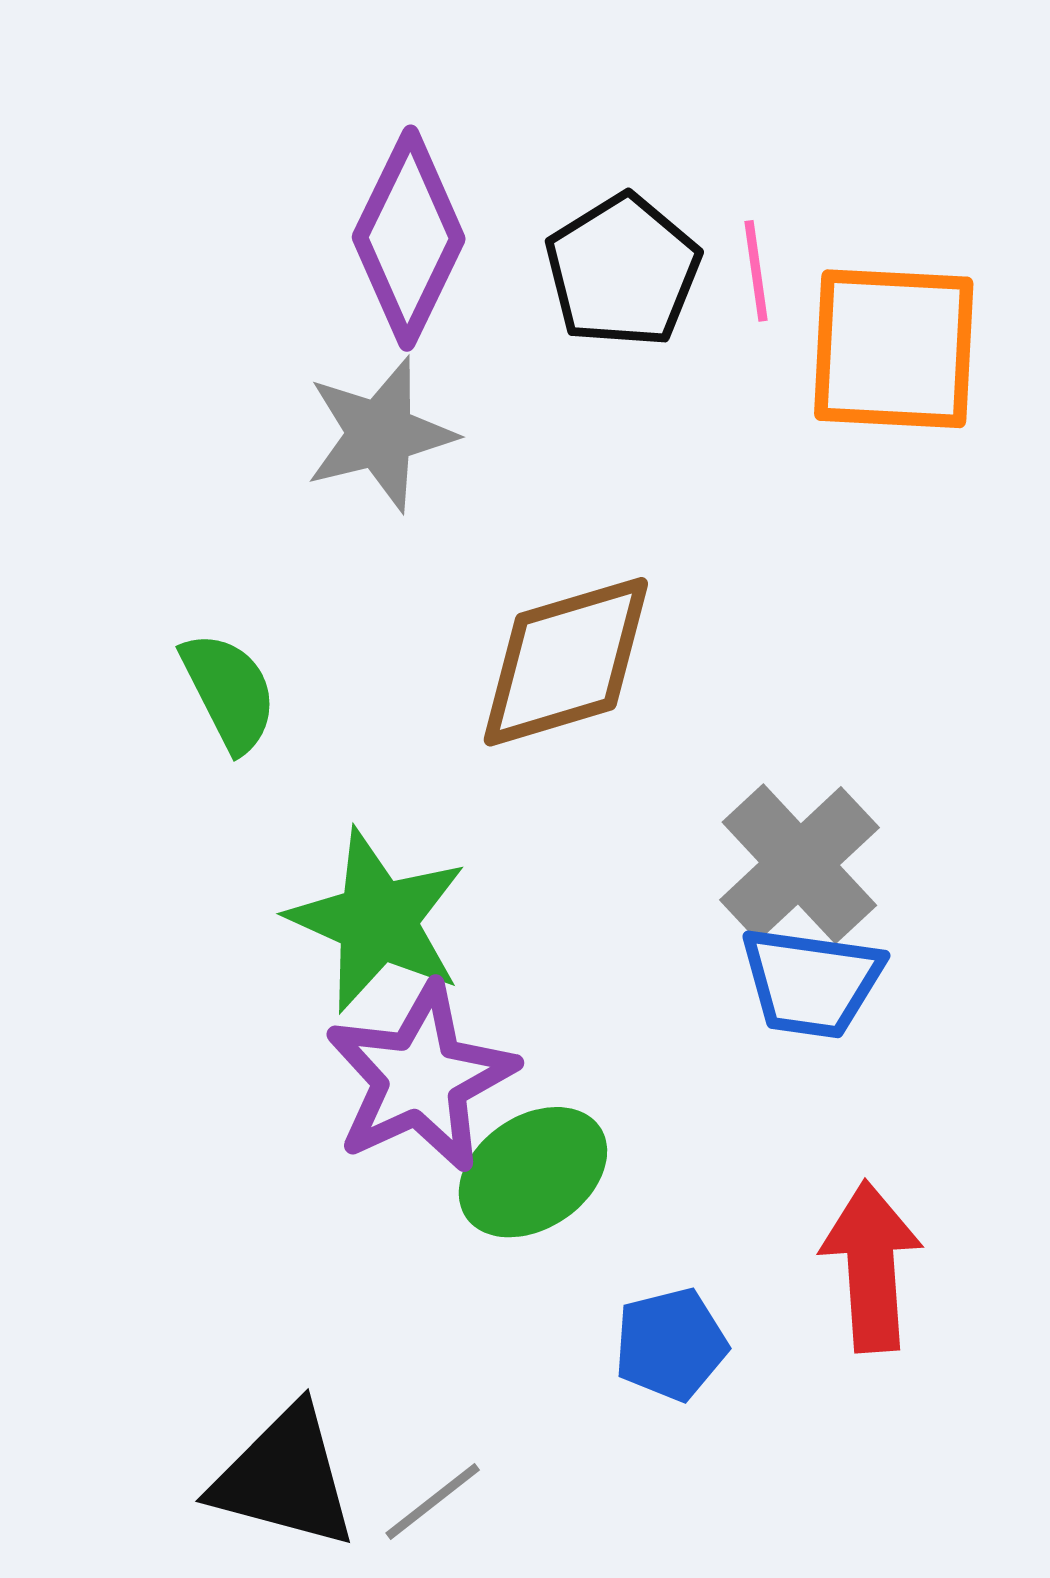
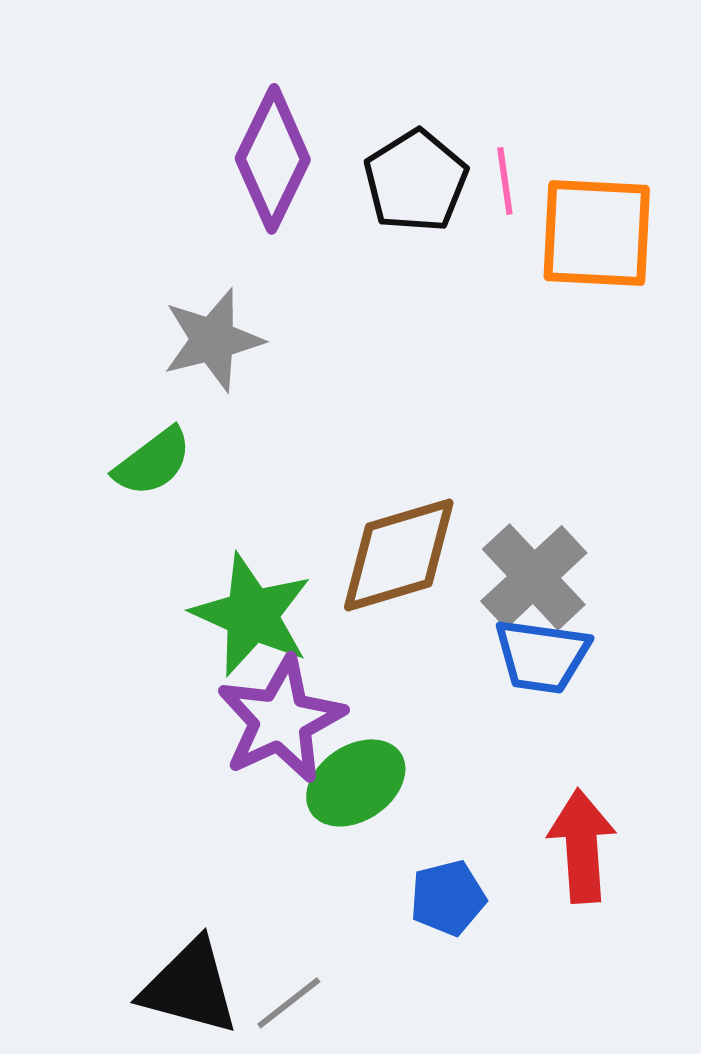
gray star: (380, 434) -> (213, 340), moved
brown diamond: (566, 662) -> (399, 555), moved
green semicircle: (229, 692) -> (153, 462), turned 80

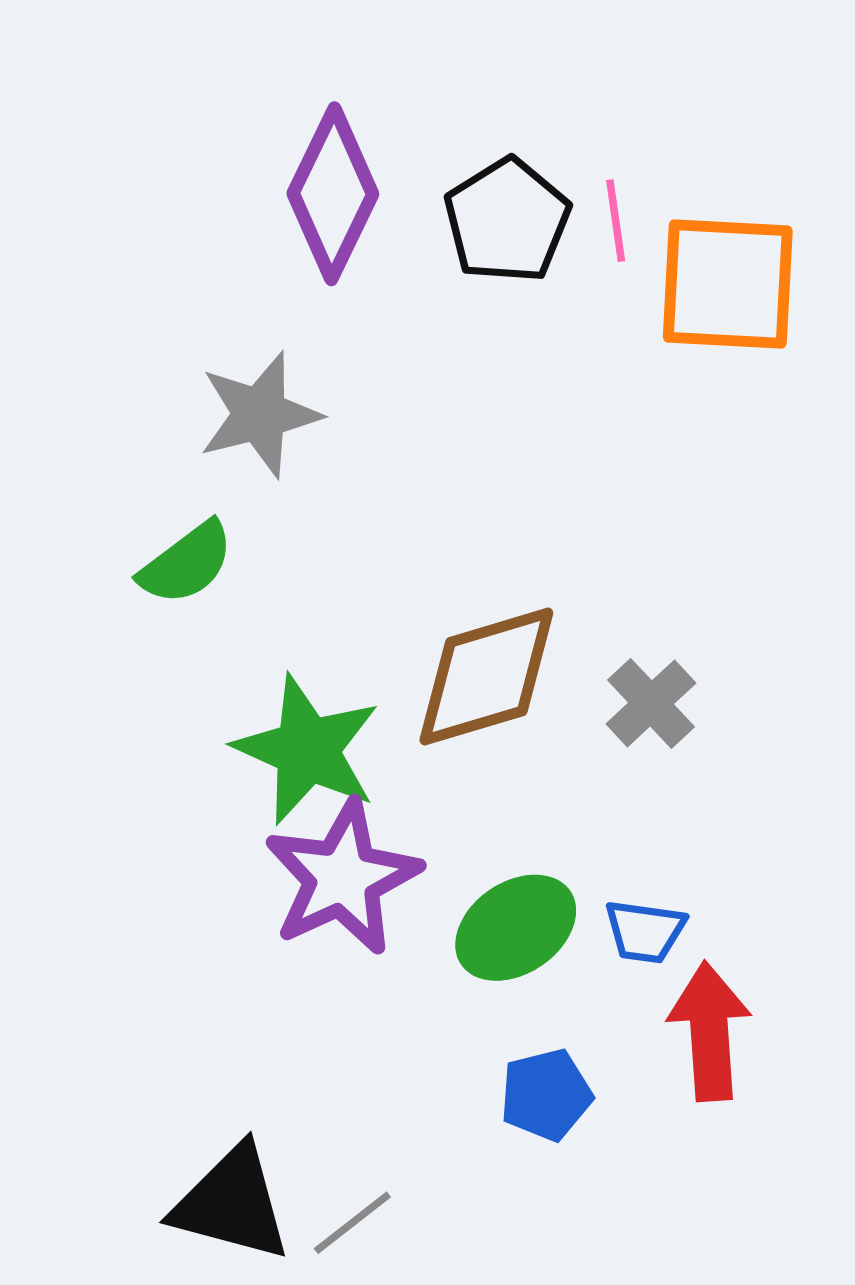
gray cross: (534, 577) -> (651, 703), size x0.7
blue trapezoid: (542, 656) -> (645, 931), moved, size x0.7
green ellipse: (356, 783) -> (516, 928), moved

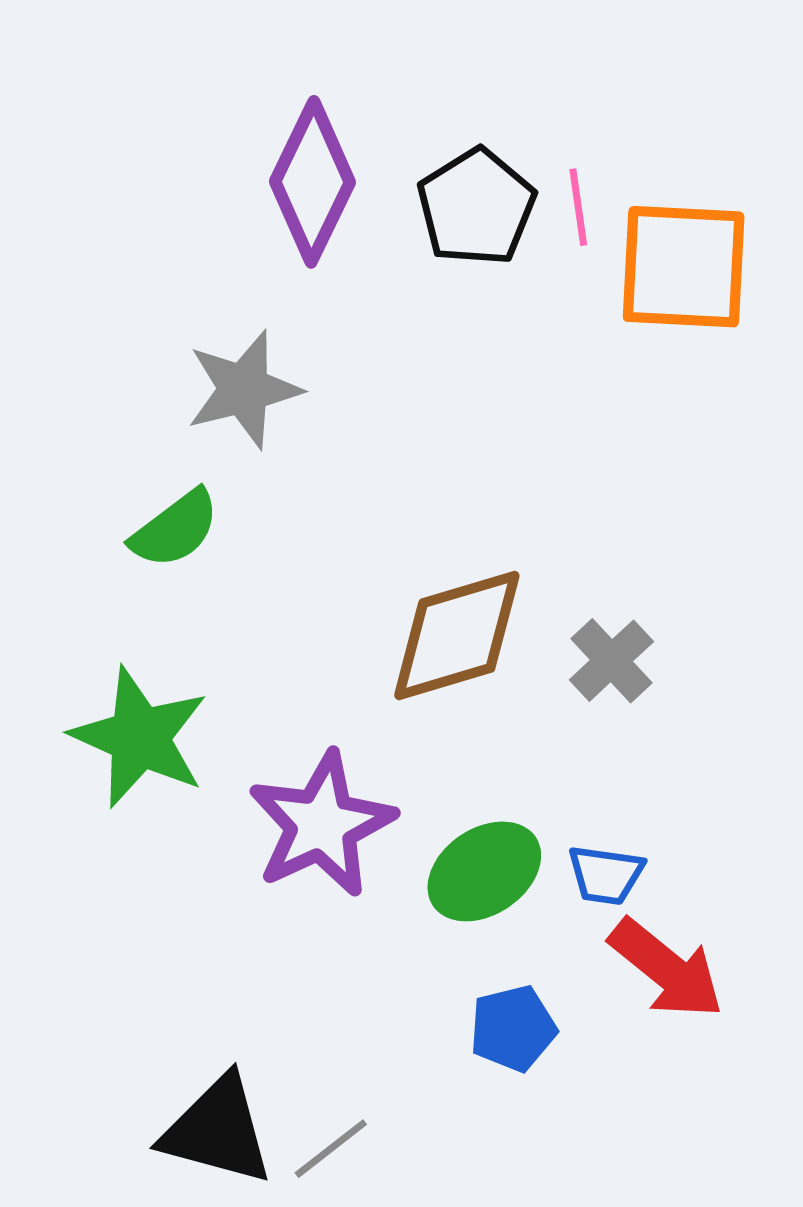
green star: (307, 750) -> (140, 737), moved
red arrow: (710, 1031) -> (666, 969), turned 133

